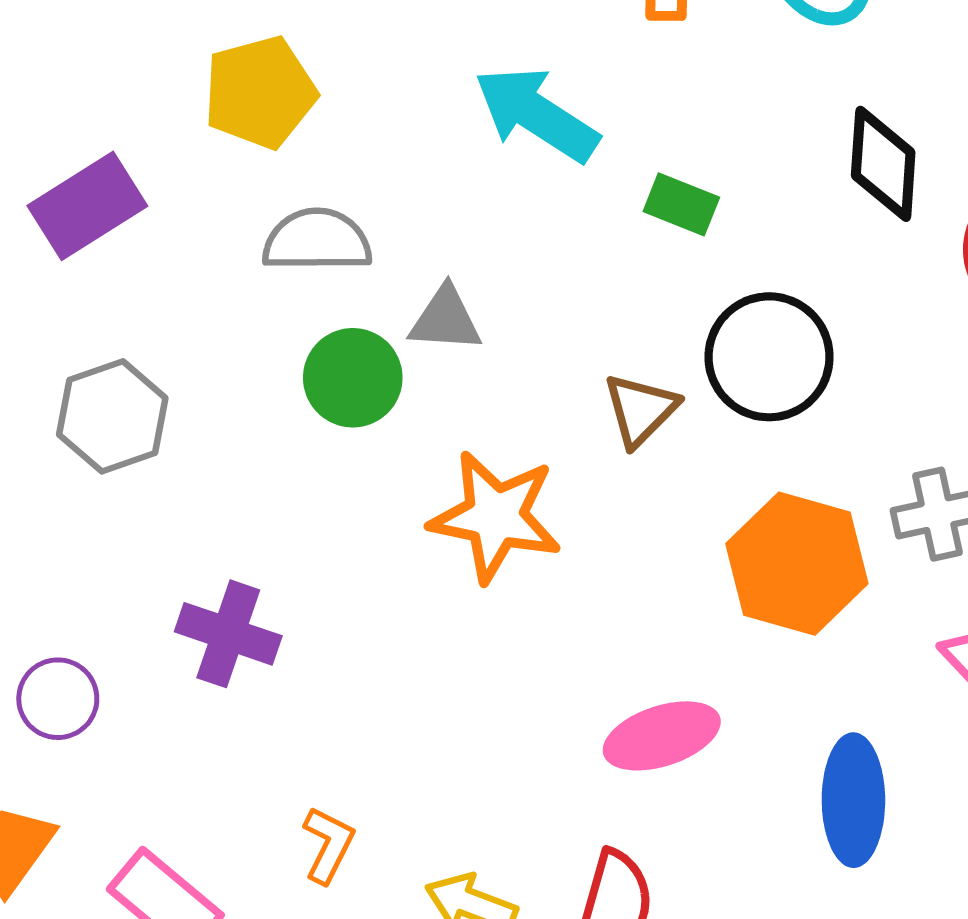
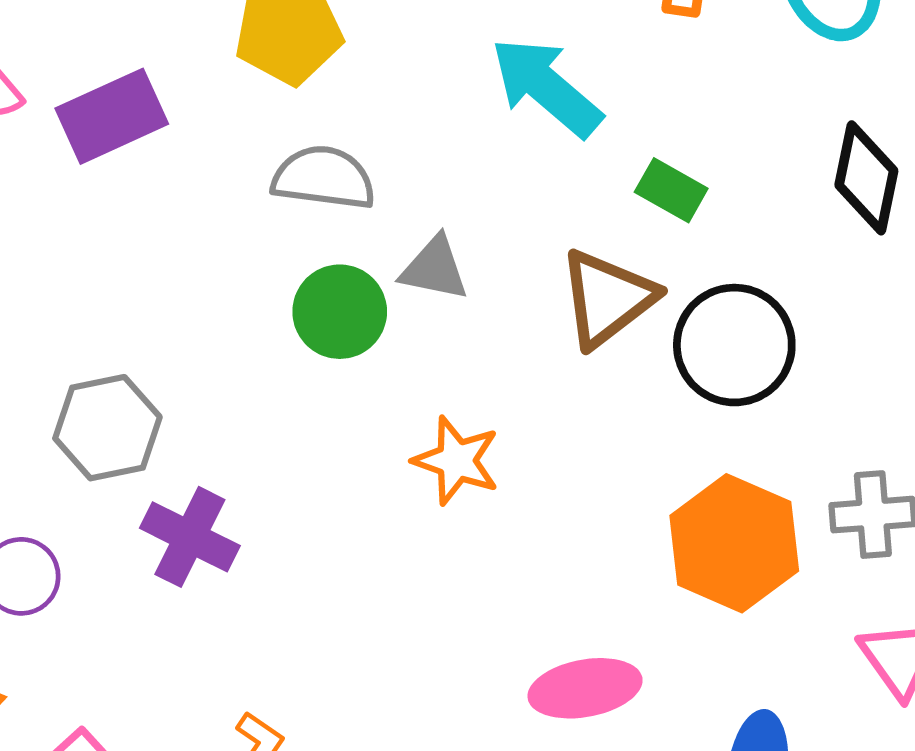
brown triangle: (641, 410) -> (607, 298), moved, size x1.4
gray hexagon: (112, 416) -> (107, 428), moved
orange star: (495, 517) -> (456, 461), size x0.7

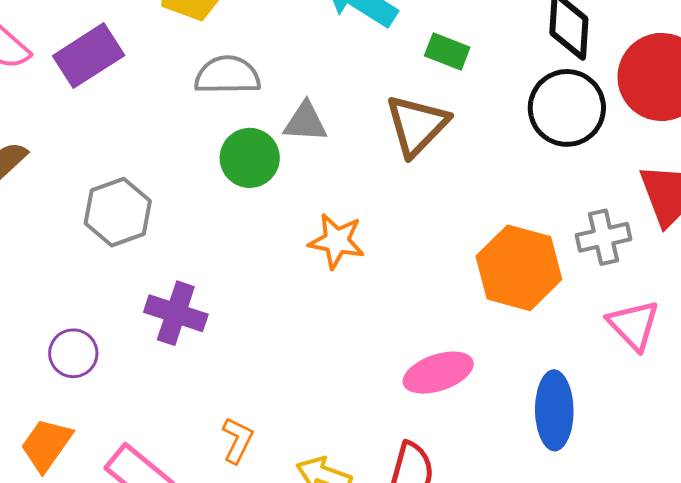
black circle: (734, 345) -> (567, 108), moved
gray hexagon: (107, 428) -> (118, 212), moved

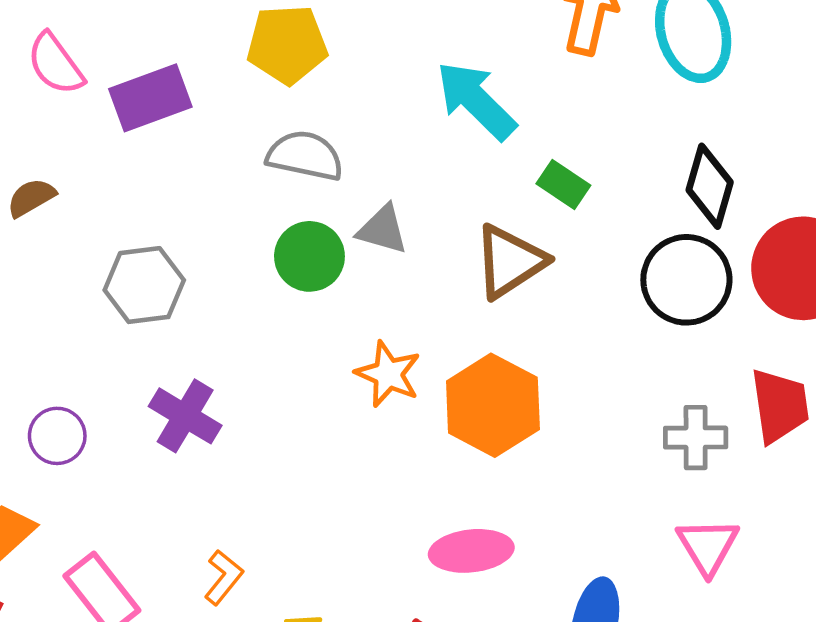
orange hexagon: (519, 268) -> (493, 405), moved

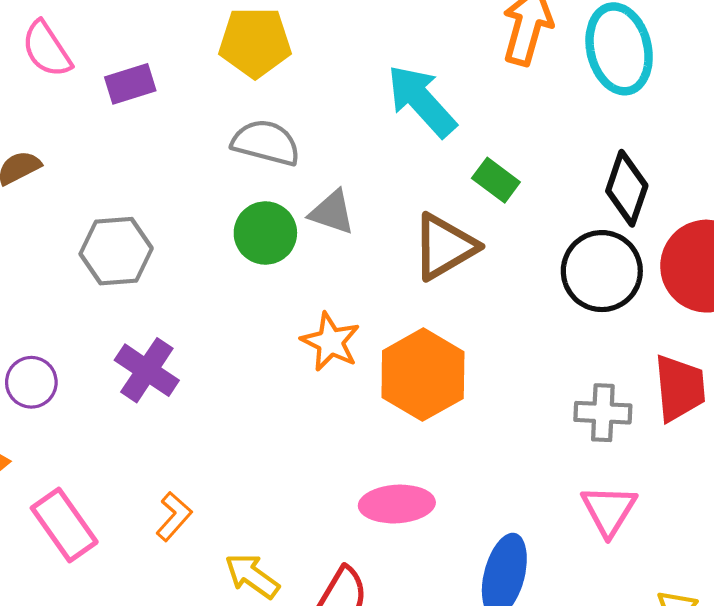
purple rectangle: (150, 98) -> (130, 84), size x0.7

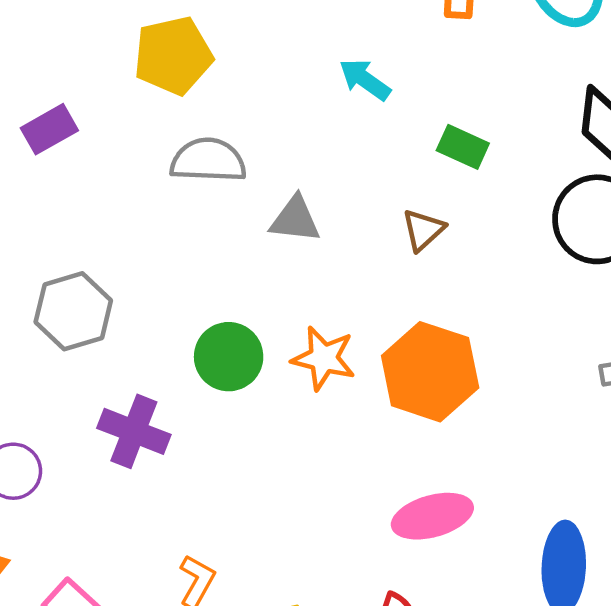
cyan arrow: (422, 101) -> (365, 79), size x0.6
green circle: (265, 233) -> (229, 357), moved
brown triangle: (444, 247) -> (423, 230), size x0.6

